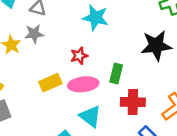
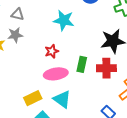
yellow rectangle: (50, 83) -> (33, 98), moved
red cross: (133, 102) -> (106, 68), moved

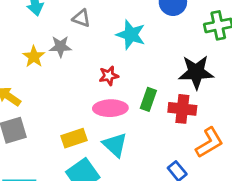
gray triangle: (18, 14) -> (81, 18), moved

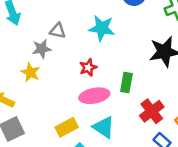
gray triangle: (81, 18) -> (58, 31), moved
yellow star: (34, 57) -> (30, 72), moved
red cross: (182, 109) -> (152, 111), moved, turned -35

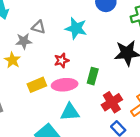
yellow rectangle: (67, 127) -> (37, 85), moved
cyan triangle: (104, 127) -> (70, 112), turned -42

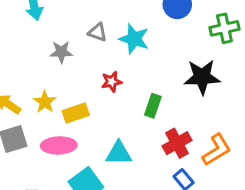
gray triangle: (39, 27) -> (97, 32), moved
yellow star: (12, 60) -> (45, 102), moved
pink ellipse: (65, 85) -> (59, 145), moved

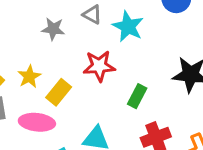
red star: (112, 82) -> (99, 66), size x1.5
yellow rectangle: (76, 113) -> (59, 92), turned -40

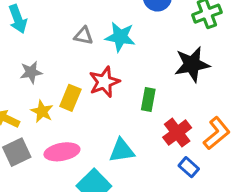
gray star: (53, 29) -> (31, 72), moved
yellow rectangle: (59, 92) -> (70, 98), moved

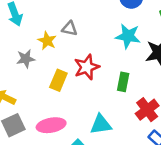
cyan star: (120, 37) -> (128, 36), moved
yellow star: (42, 111) -> (47, 41), moved

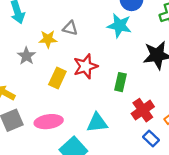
cyan star: (128, 36) -> (119, 26), moved
yellow star: (47, 41) -> (48, 39), turned -30
gray star: (26, 59) -> (26, 56), turned -30

